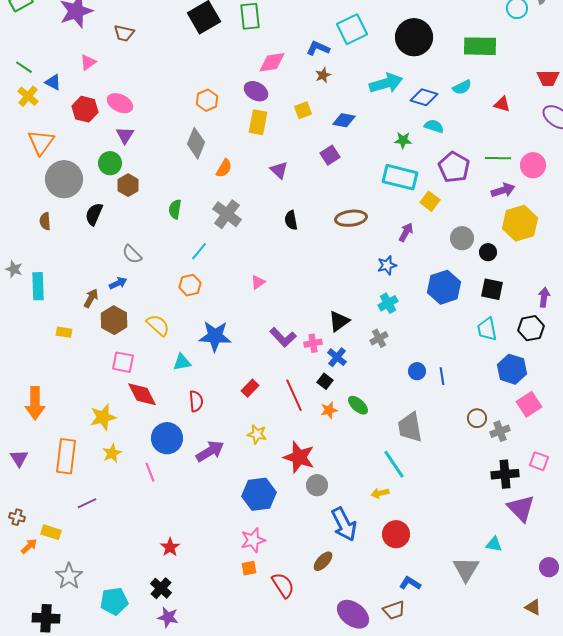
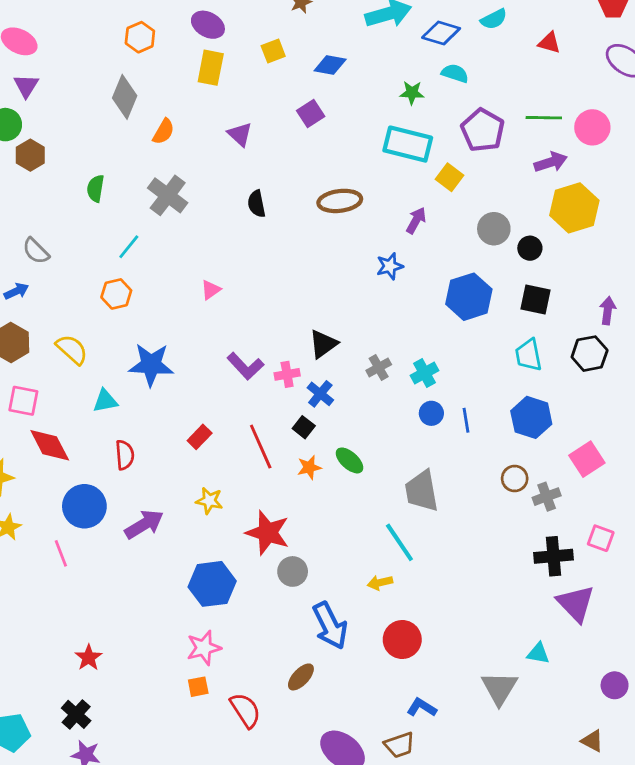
cyan cross: (388, 303) -> (424, 373), moved
blue hexagon: (512, 369) -> (531, 417), moved

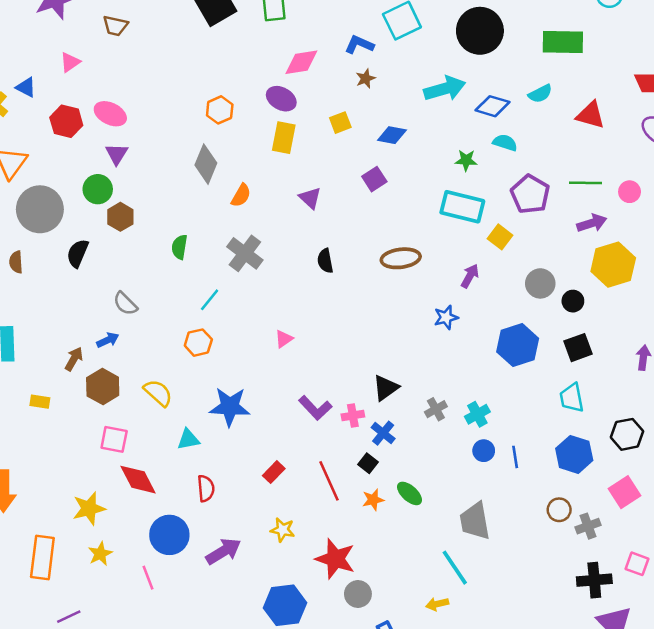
red triangle: (549, 43) -> (591, 115), size x1.4
pink circle: (592, 127) -> (630, 192), size x0.7
black square: (535, 299) -> (578, 348), turned -32
black hexagon: (590, 354) -> (627, 434), moved

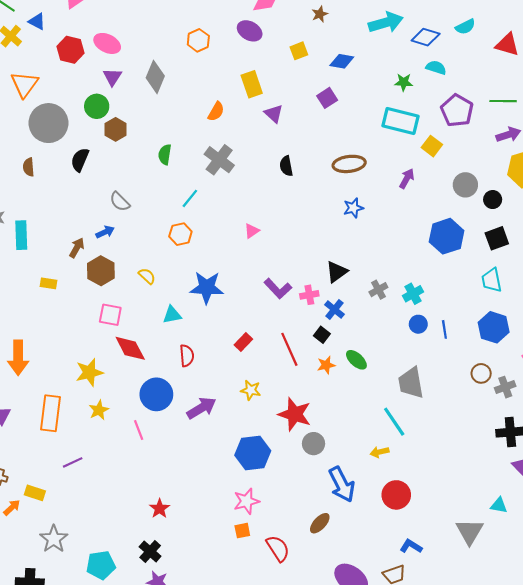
yellow rectangle: (284, 138) -> (252, 84), moved, turned -30
gray diamond: (206, 164) -> (155, 77), moved
blue star: (446, 317) -> (353, 208), moved
yellow semicircle: (158, 393) -> (147, 276), size x0.7

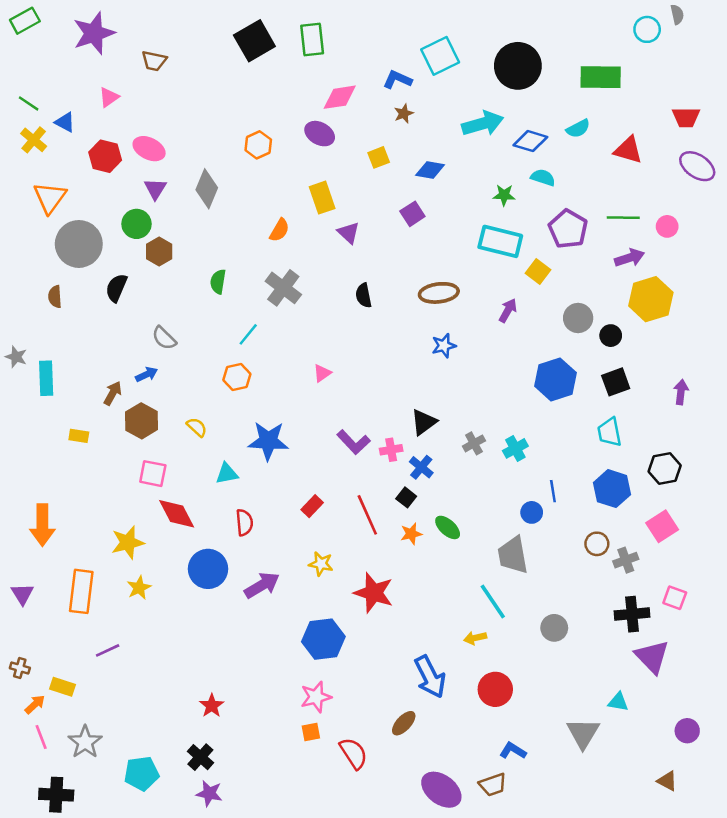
blue circle: (418, 324) -> (532, 512), moved
pink line: (139, 430) -> (41, 737), moved
gray circle: (314, 444) -> (554, 628), moved

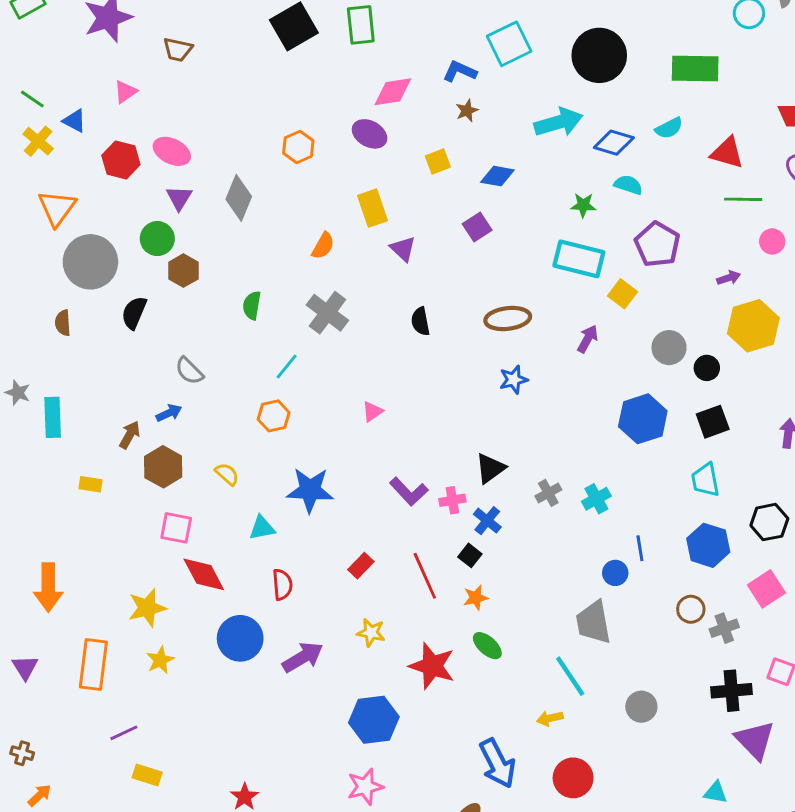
green line: (623, 218) -> (743, 199), moved
purple arrow: (630, 258) -> (729, 278), size x0.7
green ellipse: (448, 527) -> (487, 646), moved
yellow rectangle: (62, 687) -> (147, 775), moved

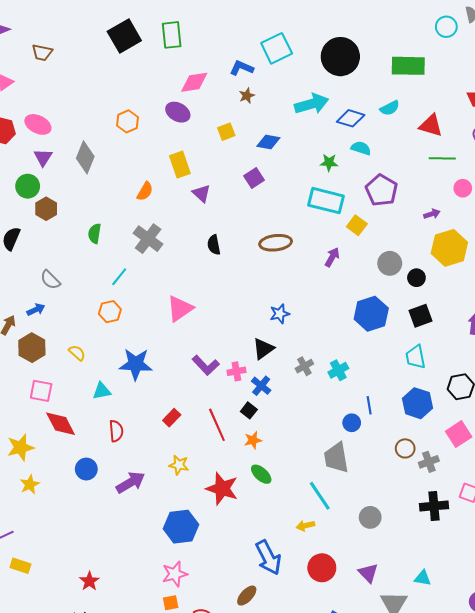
blue star: (513, 380) -> (280, 314), moved
pink triangle: (372, 412) -> (180, 309), size x1.8
blue circle: (240, 638) -> (86, 469), size x0.7
purple triangle: (755, 740) -> (368, 573), moved, size x0.7

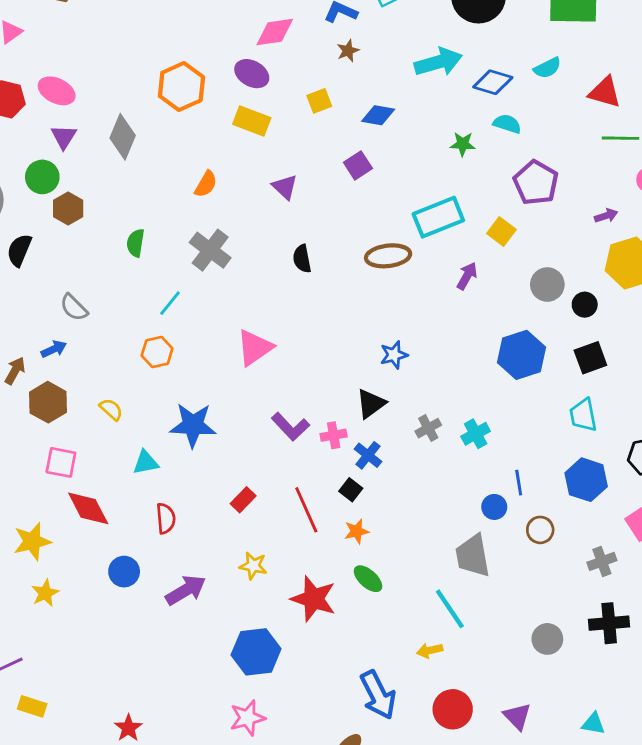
orange hexagon: (127, 121) -> (181, 87), size x1.5
yellow rectangle: (180, 165) -> (252, 121), moved, turned -50
cyan rectangle: (326, 201) -> (438, 217), moved, turned -36
brown circle: (405, 448) -> (540, 530), moved
gray circle: (370, 517) -> (547, 639), moved

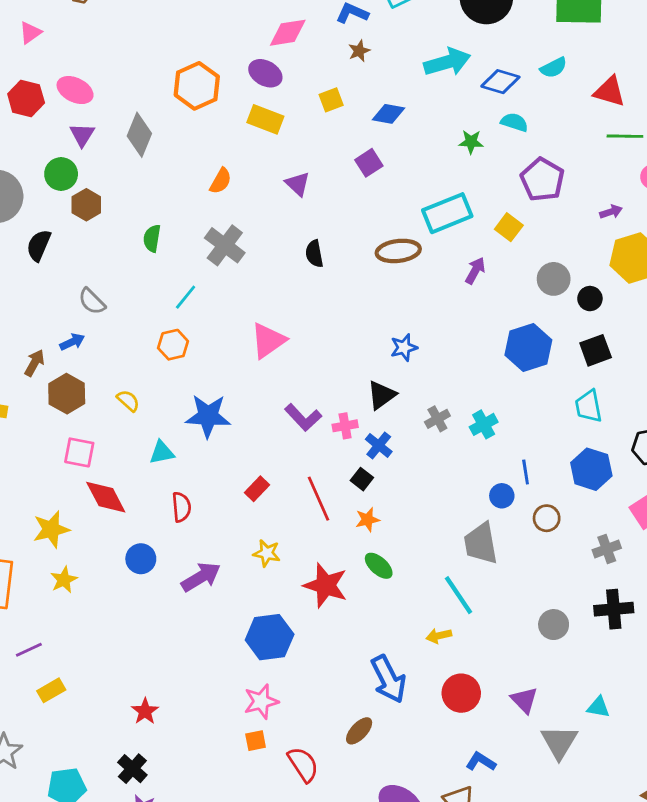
yellow rectangle: (32, 706) -> (51, 690), turned -48

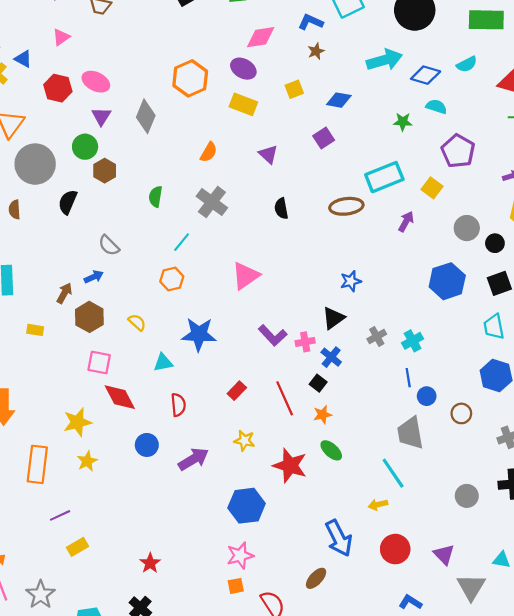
blue line: (526, 472) -> (408, 378), moved

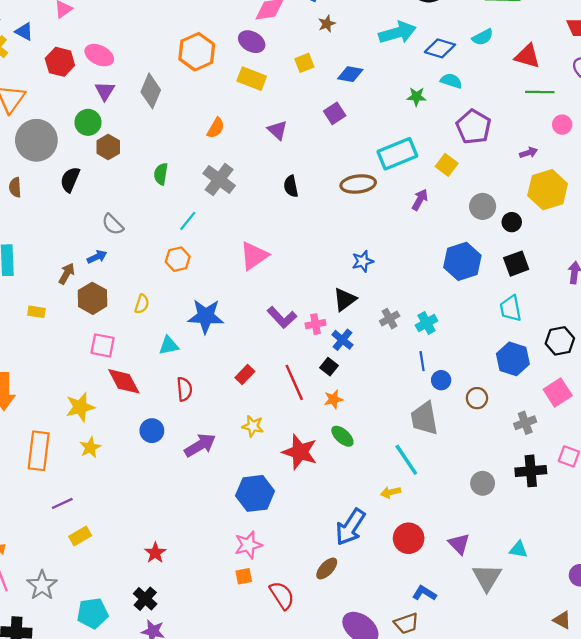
yellow semicircle: (137, 322) -> (142, 304), turned 66
blue arrow: (339, 538) -> (350, 527), turned 60

